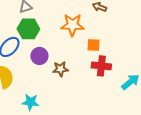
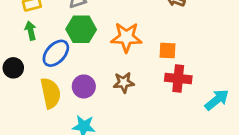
orange star: (72, 25) -> (126, 37), moved
purple circle: (39, 56) -> (84, 86), moved

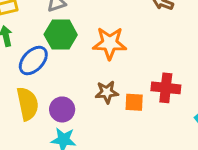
orange square: (168, 51) -> (134, 102), moved
purple circle: (84, 86) -> (62, 109), moved

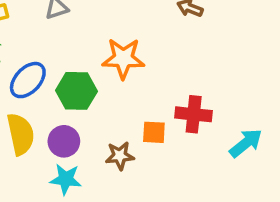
green hexagon: (61, 35) -> (76, 91), moved
brown star: (107, 92) -> (120, 156), moved

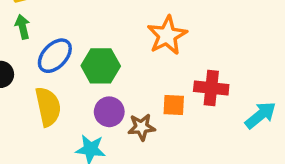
orange star: (123, 58) -> (167, 35), moved, turned -30
purple circle: (64, 141) -> (109, 112), moved

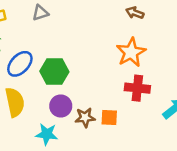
orange star: (167, 35) -> (131, 52), moved
orange square: (174, 105) -> (109, 117), moved

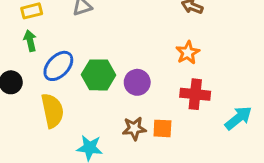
orange star: (131, 52) -> (188, 53), size x0.7
purple circle: (61, 106) -> (137, 82), moved

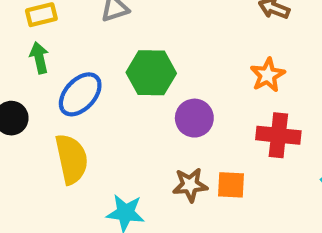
green hexagon: (99, 75) -> (151, 73), moved

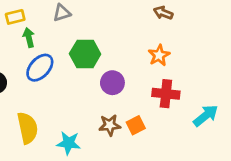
green arrow: (39, 58) -> (29, 37), moved
yellow semicircle: (72, 159) -> (27, 128), moved
orange square: (231, 185) -> (136, 125), turned -30

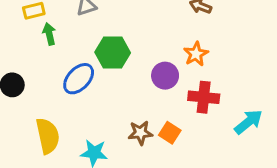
blue ellipse: (40, 68) -> (79, 79), moved
purple circle: (112, 83) -> (165, 76), moved
orange square: (136, 125) -> (170, 133), turned -30

